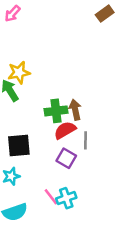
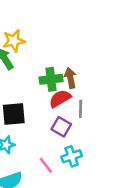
cyan cross: (66, 198) -> (72, 156), moved

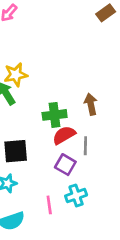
brown arrow: (70, 78) -> (91, 104), moved
pink line: (46, 165) -> (49, 205), turned 30

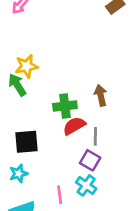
purple square: (65, 165) -> (90, 160), moved
cyan cross: (76, 195) -> (86, 185), turned -36

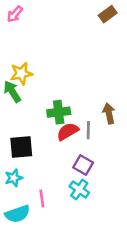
brown arrow: (101, 95) -> (109, 113), moved
gray line: (95, 136) -> (88, 130), moved
pink line: (60, 195) -> (42, 198), moved

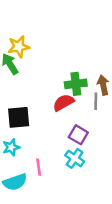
green cross: (59, 112) -> (76, 84), moved
gray line: (88, 130) -> (96, 101), moved

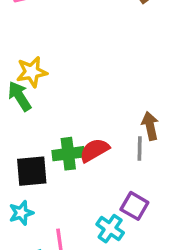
green cross: (76, 84) -> (68, 154), moved
purple square: (78, 135) -> (134, 206), moved

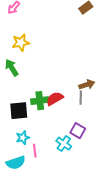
yellow star: (32, 72) -> (21, 43), moved
brown arrow: (150, 126) -> (87, 85), turned 84
cyan star: (21, 213) -> (23, 138), moved

